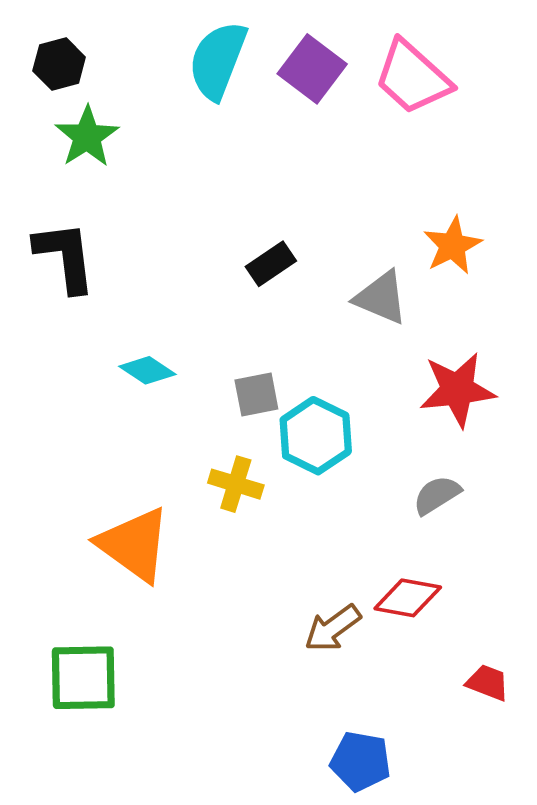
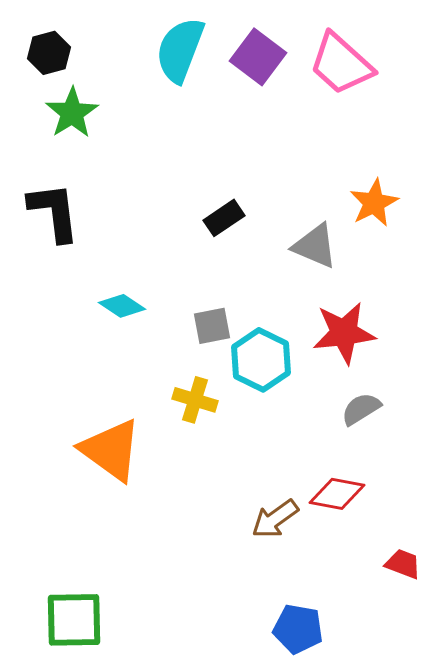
red star: (457, 390) -> (344, 333), moved
green square: (83, 678) -> (74, 620), moved

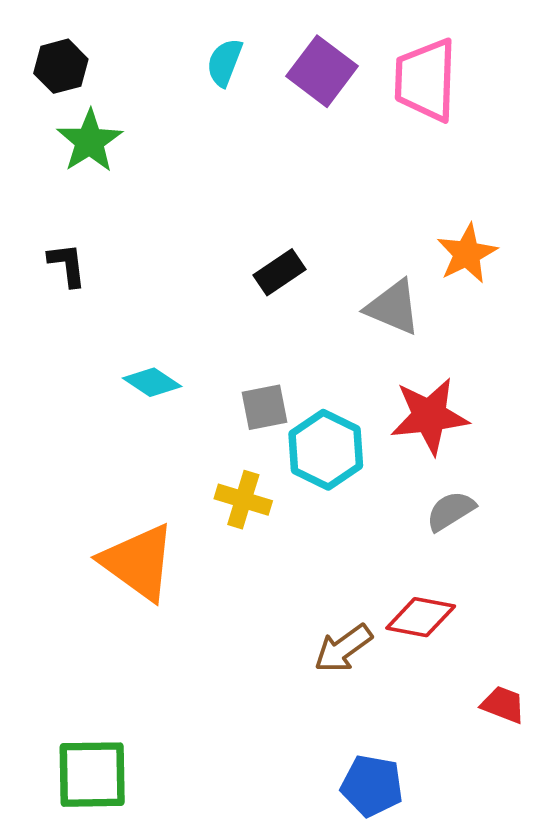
cyan semicircle: (180, 50) -> (225, 62), size x0.6
pink trapezoid: (341, 64) -> (426, 80), turned 50
black L-shape: (54, 212) -> (67, 265), size x0.6

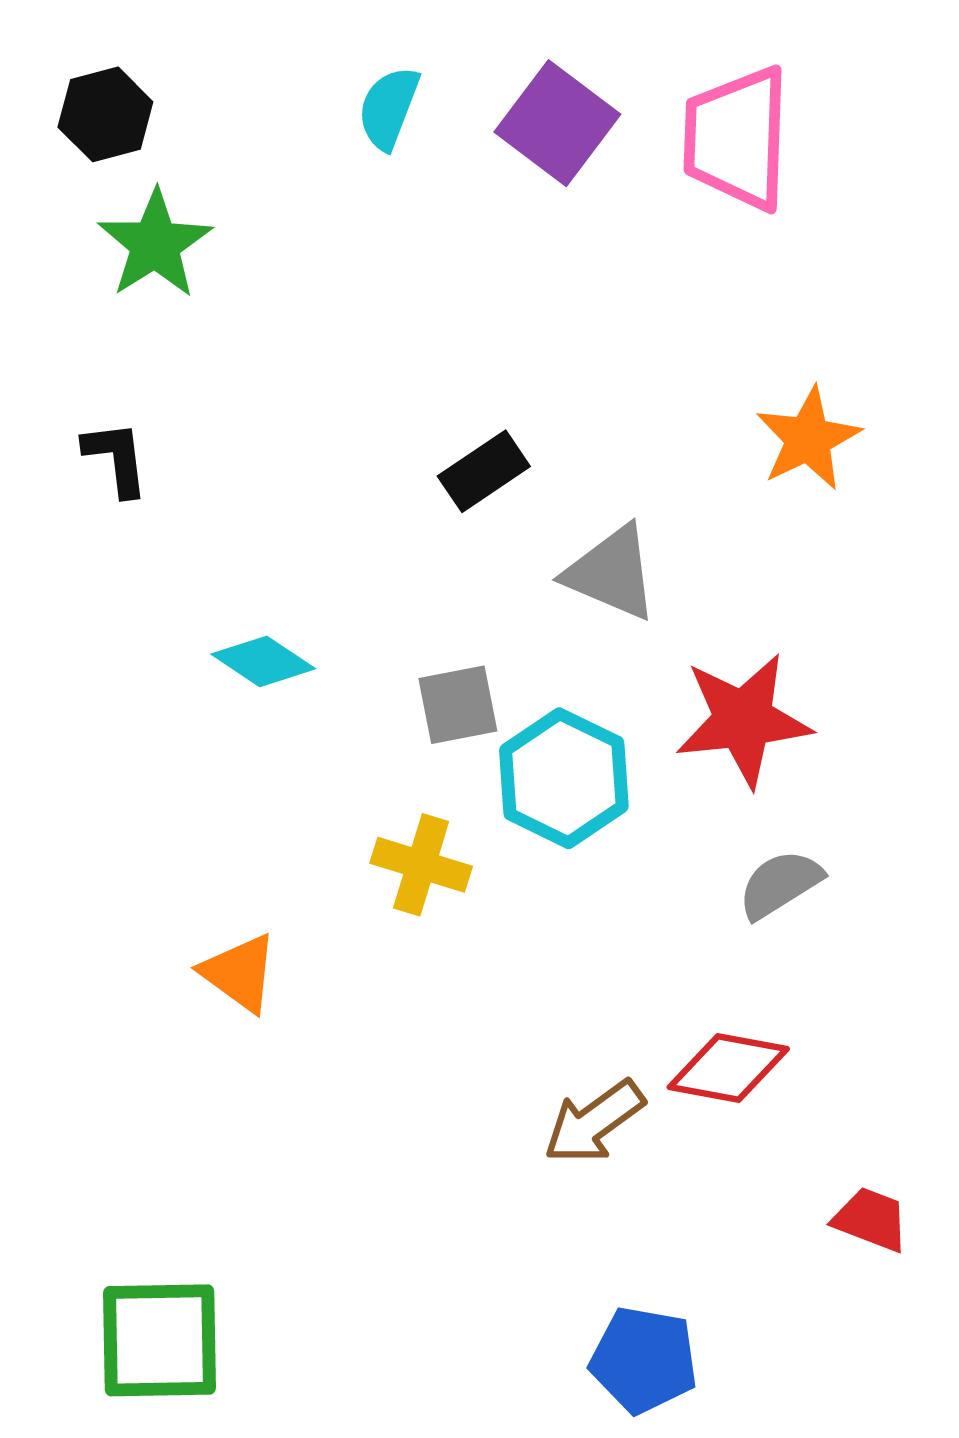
gray triangle: (393, 307) -> (611, 573), moved
orange triangle: (138, 562) -> (239, 973), size x0.6

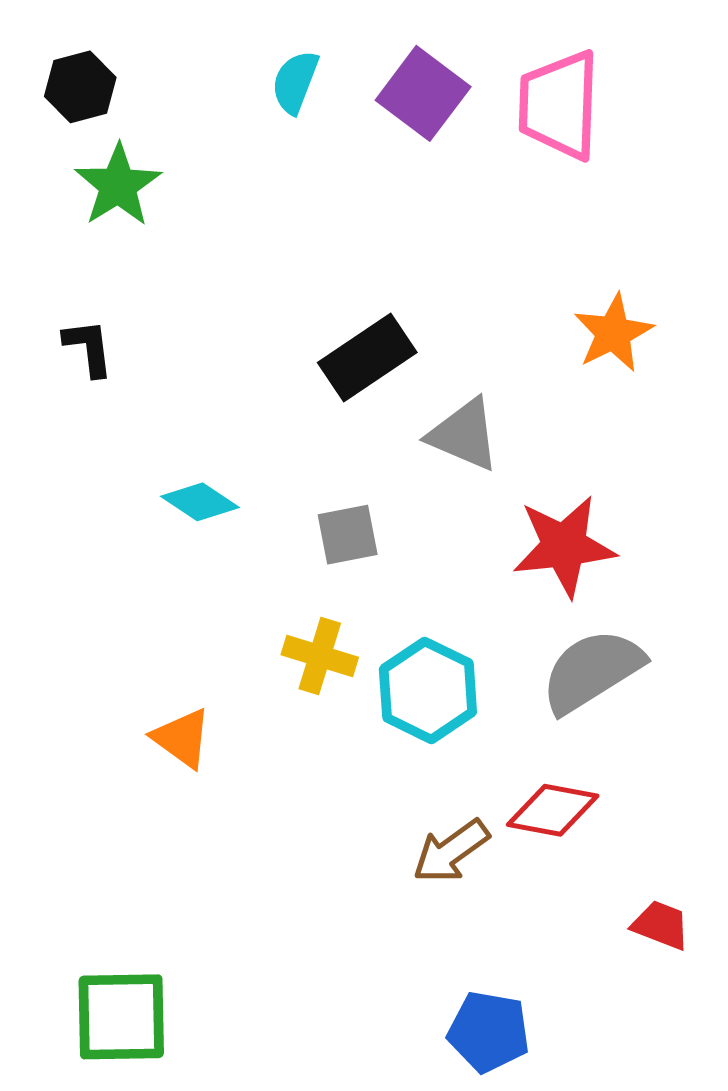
black rectangle: (484, 471) -> (367, 358), size x1.4
cyan hexagon: (564, 778) -> (428, 690), moved
gray semicircle: (780, 884) -> (592, 671), size x1.6

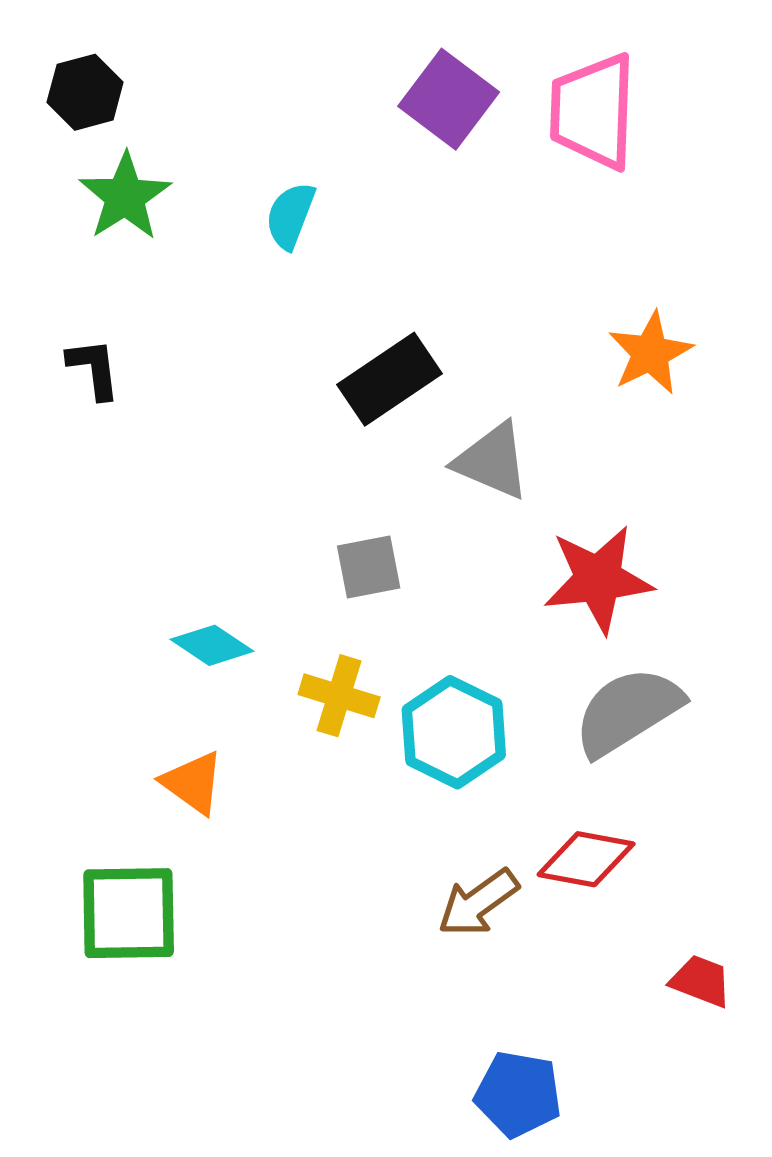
cyan semicircle: (295, 82) -> (290, 216), moved
cyan diamond: (200, 502) -> (212, 645), moved
green square: (121, 1017) -> (129, 913), moved

